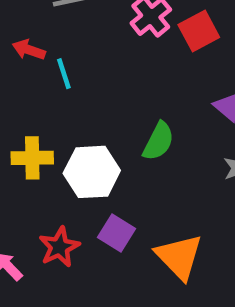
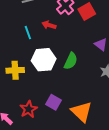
red arrow: (29, 50) -> (49, 25), moved
white hexagon: (92, 172) -> (44, 60), moved

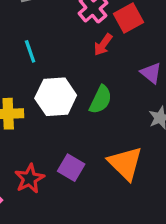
red arrow: (49, 25) -> (103, 45), moved, turned -72
orange triangle: (82, 112) -> (125, 163), moved

